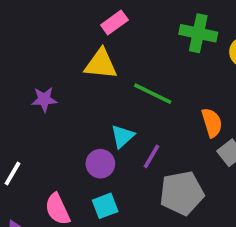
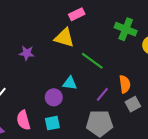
cyan triangle: (122, 136) -> (70, 83), turned 40
purple line: (152, 156) -> (102, 94), moved

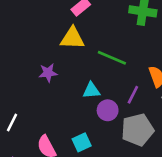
purple star: (27, 53) -> (48, 73), moved
purple circle: (54, 97) -> (108, 110), moved

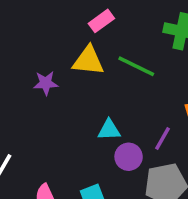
green line: (112, 58) -> (136, 66), moved
purple star: (48, 73) -> (46, 83), moved

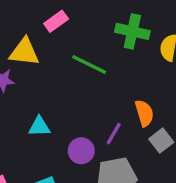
yellow triangle: (88, 61) -> (24, 52), moved
cyan triangle: (109, 130) -> (39, 127), moved

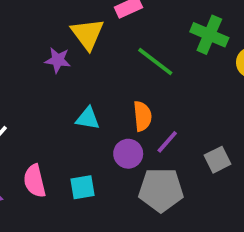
yellow triangle: (24, 52) -> (87, 34), turned 36
orange semicircle: (144, 113) -> (142, 116), moved

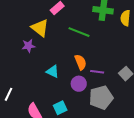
cyan triangle: (88, 118) -> (53, 71), turned 32
purple line: (167, 142) -> (97, 72), turned 72

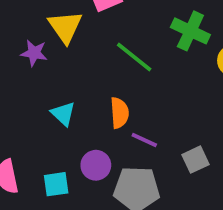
purple circle: (79, 84) -> (96, 165), moved

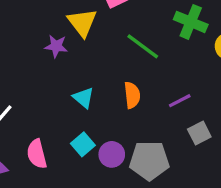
purple line: (144, 140) -> (180, 101), moved, turned -50
purple circle: (96, 165) -> (112, 154), moved
cyan square: (56, 184) -> (83, 144), moved, turned -30

